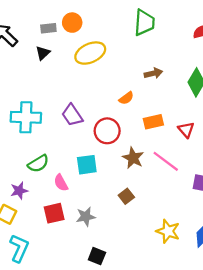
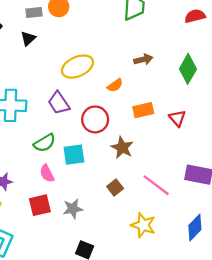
yellow ellipse: (90, 53) -> (77, 67), moved
pink line: (166, 161) -> (156, 185), moved
green semicircle: (38, 164) -> (45, 143), moved
yellow star: (168, 231) -> (143, 225), moved

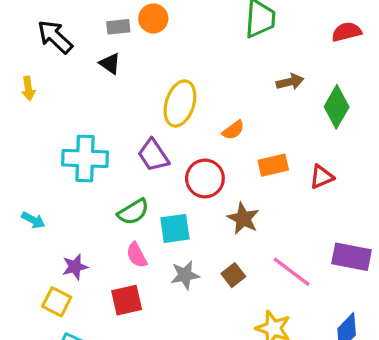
black triangle: (28, 38) -> (110, 63), turned -42
brown arrow: (143, 60) -> (290, 82), moved
yellow ellipse: (77, 67) -> (180, 103), turned -48
red triangle: (177, 118) -> (322, 177), turned 48
gray star: (73, 209) -> (185, 275), moved

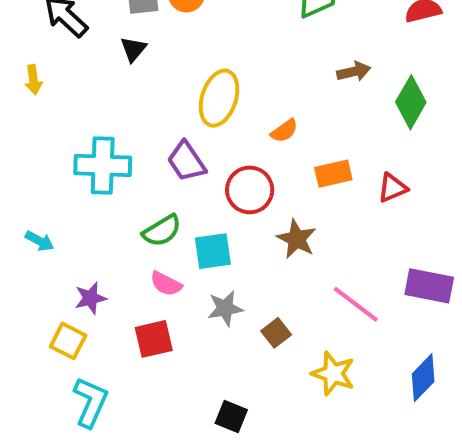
black triangle: (110, 63) -> (133, 49), turned 35
pink semicircle: (137, 255) -> (166, 284), turned -35
brown square: (233, 275) -> (276, 333), moved

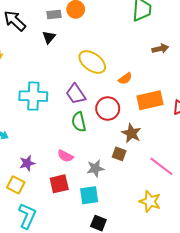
yellow ellipse: (219, 98) -> (92, 62), turned -72
orange rectangle: (333, 174) -> (150, 100), size x1.4
green semicircle: (162, 231) -> (79, 122), moved, turned 108
cyan square: (213, 251) -> (89, 195), moved
brown square: (276, 333) -> (119, 154), moved, turned -32

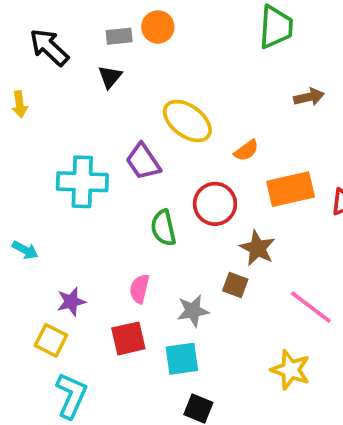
purple trapezoid: (76, 94) -> (143, 162), moved
pink semicircle: (65, 156) -> (139, 289), turned 77

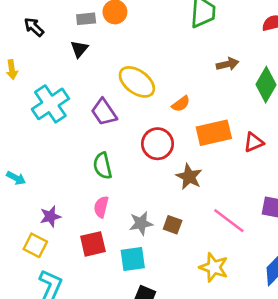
black arrow: (49, 47) -> (34, 27), size x0.7
cyan cross: (82, 182) -> (50, 104), moved, turned -36
green semicircle: (163, 228) -> (103, 166), moved
brown square: (235, 285) -> (173, 225), moved

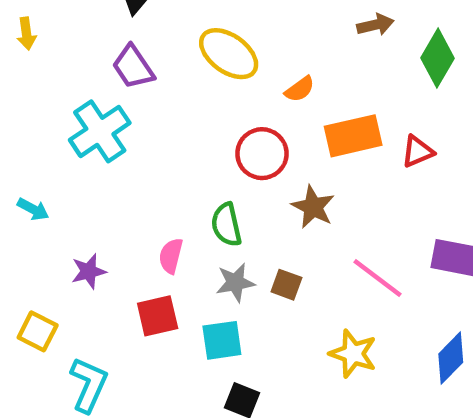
cyan cross: (50, 104) -> (100, 131), moved
purple trapezoid: (104, 112) -> (133, 67), moved
green semicircle: (103, 166) -> (226, 225), moved
yellow square: (35, 245) -> (38, 331), moved

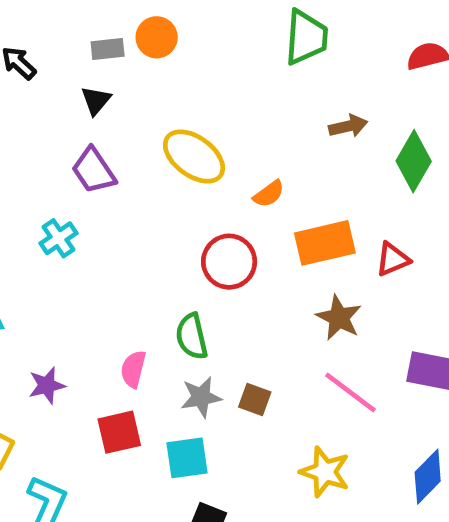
cyan cross: (100, 131) -> (58, 238), size x0.6
brown star: (313, 207) -> (339, 318), moved

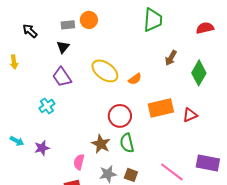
brown arrow: (348, 126) -> (171, 58), turned 133
orange semicircle: (269, 194) -> (135, 79), moved
brown star: (339, 318) -> (101, 144), moved
green semicircle: (192, 336) -> (127, 143), moved
purple star: (47, 385) -> (42, 148), moved

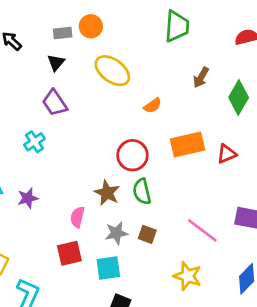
yellow ellipse: (105, 71) -> (112, 71), moved

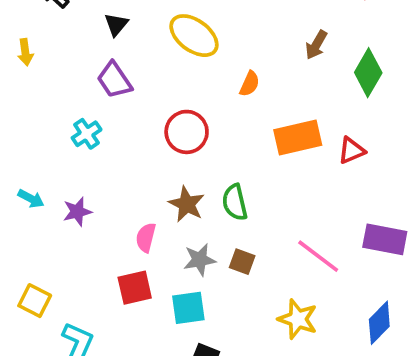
orange semicircle: (153, 106) -> (250, 84), turned -30
red circle: (132, 155) -> (187, 132), moved

